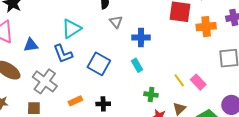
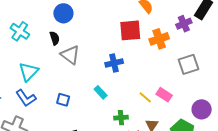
gray triangle: (116, 22) -> (70, 55), size x1.5
blue cross: (141, 38) -> (114, 63), moved
blue square: (99, 64) -> (63, 100), size x0.6

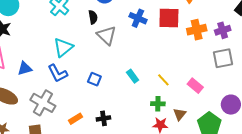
purple cross: (184, 24) -> (223, 30), moved
blue cross: (114, 63) -> (138, 18), moved, turned 30
yellow line: (145, 97) -> (163, 80), moved
green cross: (121, 118) -> (158, 104), moved

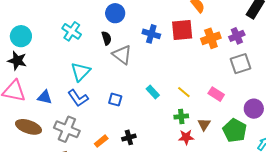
blue triangle: (25, 68) -> (45, 97), turned 35

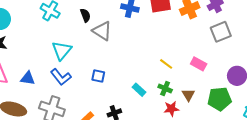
cyan rectangle: (153, 92) -> (139, 90), moved
green cross: (181, 116) -> (165, 88), turned 32
green pentagon: (235, 130) -> (219, 99), turned -30

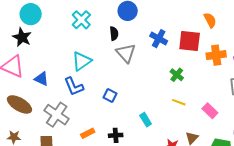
yellow line: (166, 64) -> (179, 102), turned -32
green cross: (165, 88) -> (177, 75), moved

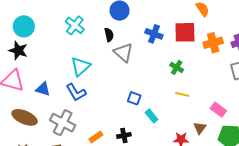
blue square: (110, 95) -> (134, 98), moved
pink rectangle: (210, 111) -> (218, 110), moved

